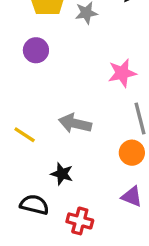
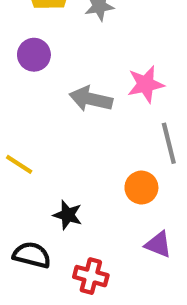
gray arrow: (75, 123) -> (91, 99), moved
orange circle: (132, 153) -> (141, 188), moved

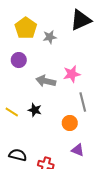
black star: (68, 215) -> (35, 110), moved

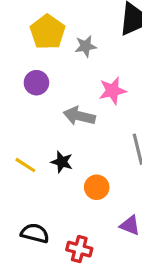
pink star: (72, 74) -> (113, 91), moved
orange circle: (70, 123) -> (97, 187), moved

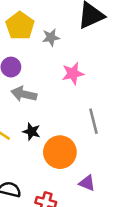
gray arrow: (79, 116) -> (24, 94), moved
orange circle: (97, 187) -> (60, 152), size x1.6

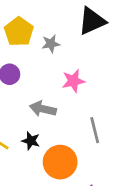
gray arrow: (24, 94) -> (43, 109), moved

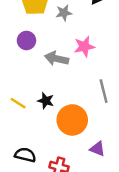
gray arrow: (43, 109) -> (57, 59), moved

